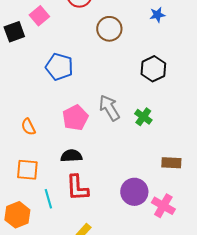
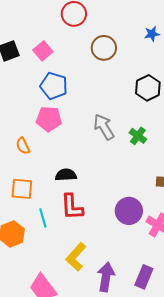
pink square: (39, 16) -> (43, 51), moved
pink pentagon: (75, 118) -> (49, 119), moved, turned 30

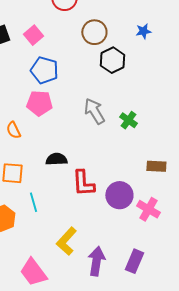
blue star: (152, 34) -> (143, 31), moved
black hexagon: (148, 88) -> (112, 60), moved
red L-shape: (72, 207) -> (83, 183), moved

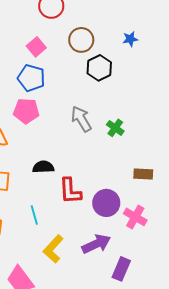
pink square: (33, 35) -> (36, 47), moved
cyan line: (33, 202) -> (34, 215), moved
purple arrow: (96, 261) -> (96, 244), moved, turned 56

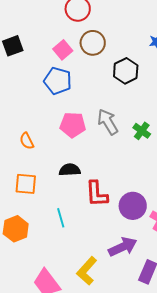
brown circle: (81, 40) -> (93, 43), moved
pink pentagon: (26, 111) -> (73, 125), moved
yellow L-shape: (53, 249) -> (87, 271), moved

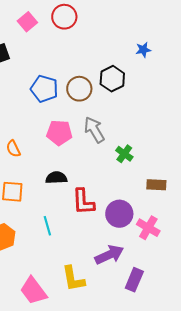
brown circle: (93, 43) -> (79, 89), moved
pink square: (63, 50) -> (27, 22), moved
green cross: (142, 131) -> (124, 154), moved
yellow L-shape: (87, 271) -> (73, 279), turned -52

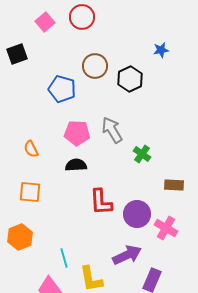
brown circle: (79, 89) -> (95, 66), moved
black semicircle: (56, 178) -> (76, 165), moved
cyan line: (47, 226) -> (64, 258), moved

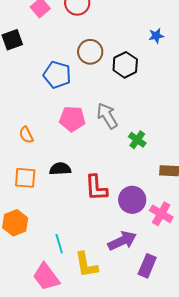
black semicircle: (76, 165) -> (60, 169), moved

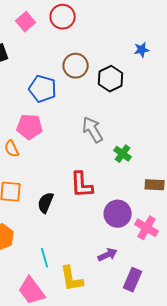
pink pentagon: (72, 119) -> (30, 127), moved
black semicircle: (60, 169) -> (46, 203), moved, turned -65
red L-shape: (96, 188) -> (82, 185), moved
purple arrow: (122, 241) -> (108, 255), size x0.7

